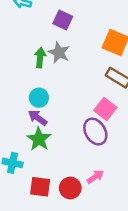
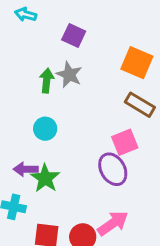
pink square: (105, 109) -> (125, 142), turned 30
purple arrow: (38, 118) -> (26, 169), moved, turned -36
pink arrow: (95, 177) -> (113, 223), size x1.5

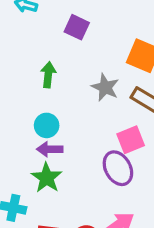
gray star: (69, 75) -> (105, 87), moved
purple arrow: (26, 169) -> (50, 149), moved

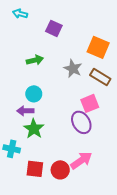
green arrow: (48, 75) -> (35, 60), turned 70
purple arrow: (50, 149) -> (25, 111), moved

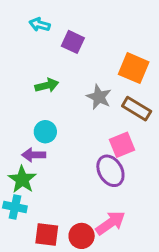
cyan arrow: (20, 14) -> (40, 25), moved
green star: (34, 129) -> (22, 179), moved

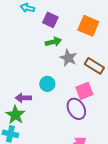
orange square: (134, 68) -> (88, 26), moved
green arrow: (47, 85) -> (53, 42), moved
cyan circle: (45, 132) -> (47, 84), moved

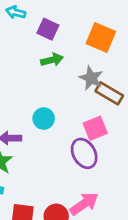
gray star: (68, 58) -> (91, 78), moved

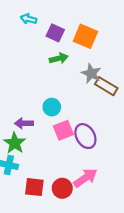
orange square: (101, 38) -> (85, 36), moved
pink square: (95, 128) -> (63, 130), moved

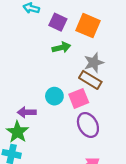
gray star: (91, 73) -> (94, 63), turned 30
brown rectangle: (106, 86) -> (90, 80), moved
pink square: (63, 130) -> (79, 98), moved

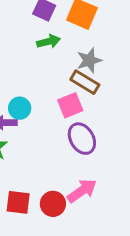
cyan circle: (54, 96) -> (20, 108), moved

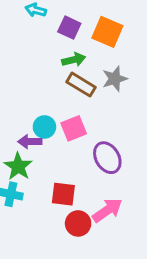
brown rectangle: (85, 82) -> (81, 85), moved
pink square: (70, 105) -> (74, 128), moved
red square: (18, 202) -> (63, 194), moved

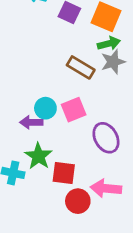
green arrow: (74, 60) -> (109, 43), moved
green star: (18, 166) -> (38, 156), moved
pink arrow: (107, 210) -> (106, 188), turned -140

